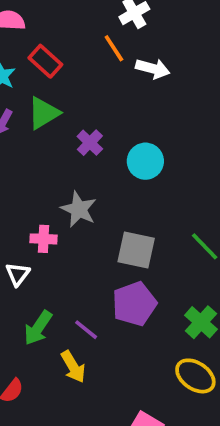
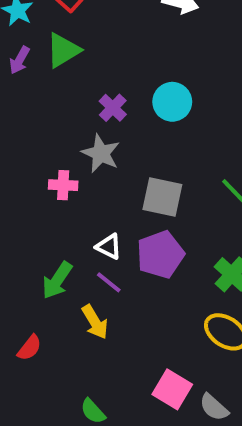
purple cross: (90, 143) -> (113, 108), moved
white triangle: (18, 274) -> (109, 247), moved, turned -40

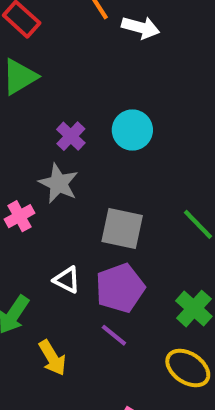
pink cross: (63, 185) -> (20, 216), turned -32
purple line: (109, 282) -> (114, 335), moved

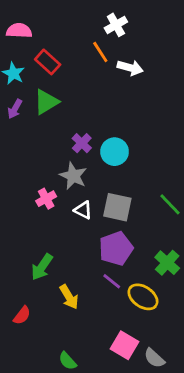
cyan circle: (132, 130) -> (115, 152), moved
white triangle: (67, 280) -> (83, 210), moved
yellow ellipse: (188, 368) -> (143, 297), moved

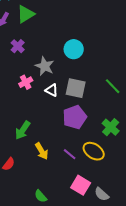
purple cross: (82, 143) -> (18, 46), moved
purple line: (112, 281) -> (70, 154), moved

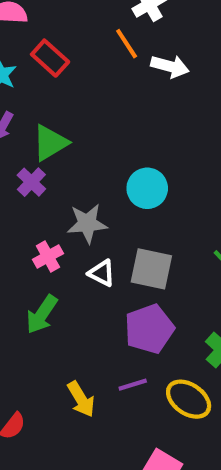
green triangle: (26, 14) -> (50, 143), moved
gray star: (45, 66) -> (87, 223), turned -30
green arrow: (23, 130) -> (42, 314), moved
purple line: (70, 154) -> (133, 385), moved, turned -56

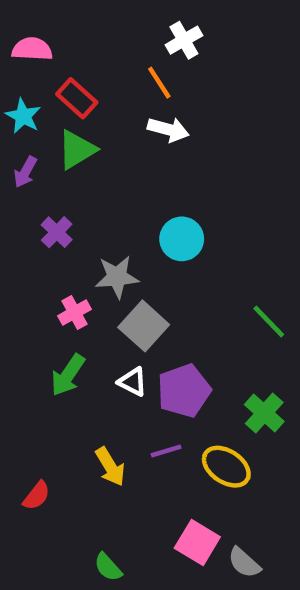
white arrow: (170, 66) -> (168, 129), moved
green triangle: (50, 143) -> (77, 150), moved
gray square: (151, 269) -> (144, 326), moved, turned 30
white triangle: (102, 273) -> (133, 382), moved

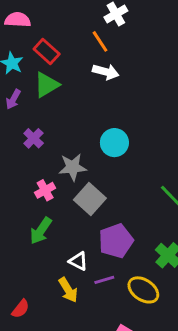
white triangle: (133, 382) -> (78, 261), moved

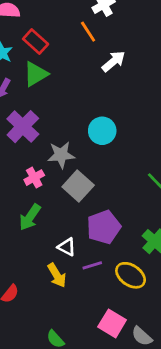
white arrow: (106, 72) -> (114, 61), moved, turned -55
purple cross: (34, 138) -> (23, 127), size x1.6

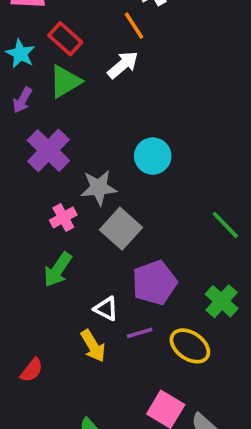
white arrow: (114, 61) -> (123, 65), moved

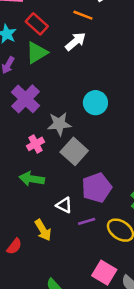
orange line: (134, 26) -> (83, 15), turned -36
green arrow: (58, 270) -> (32, 179), turned 65
yellow arrow: (93, 346) -> (43, 230), moved

